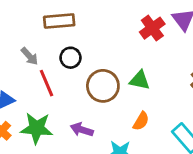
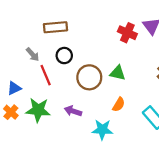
red cross: (152, 28) -> (127, 33), turned -30

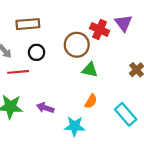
red line: (46, 75) -> (18, 72), turned -72
brown circle: (89, 77) -> (77, 45), moved

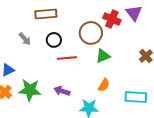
green triangle: (90, 70) -> (103, 56), turned -35
red line: (18, 72) -> (67, 58), moved
cyan rectangle: (126, 114) -> (136, 97), turned -45

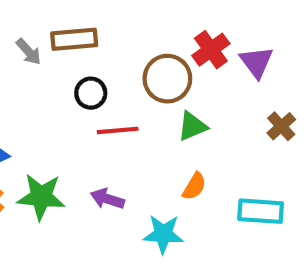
purple triangle: (134, 13) -> (256, 62), moved
red cross: (112, 19) -> (211, 50), turned 30
gray arrow: (25, 39) -> (29, 52), moved

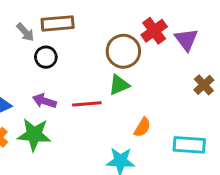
black circle: (91, 93) -> (46, 57), moved
green triangle: (192, 126) -> (119, 85), moved
red line: (118, 130) -> (87, 104), moved
purple arrow: (107, 199) -> (44, 101), moved

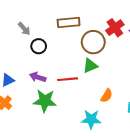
brown rectangle: (58, 23) -> (69, 23), moved
green star: (34, 135) -> (45, 101), moved

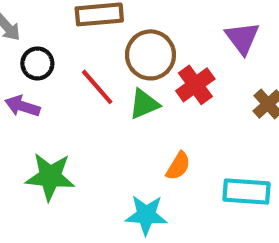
red cross: (115, 28) -> (195, 85), moved
purple arrow: (38, 77) -> (22, 106), moved
red line: (67, 79) -> (97, 87), moved, turned 54

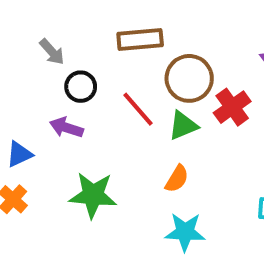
orange semicircle: (178, 166) -> (177, 179), moved

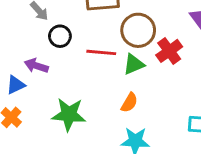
red line: (138, 109) -> (101, 52), turned -44
purple arrow: (66, 128) -> (36, 66), moved

